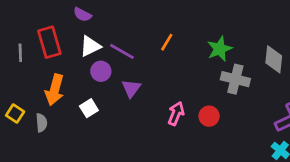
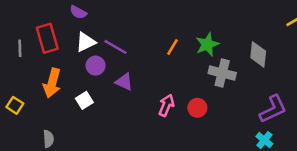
orange line: (167, 42) -> (173, 47), moved
purple triangle: (131, 88) -> (124, 82), turned -42
gray semicircle: (41, 123) -> (48, 139), moved

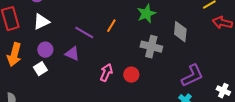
green star: (207, 44) -> (146, 14), moved
purple line: (115, 47) -> (84, 33), moved
purple circle: (96, 66) -> (45, 50), moved

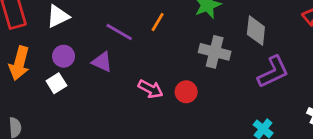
pink arrow: (106, 73) -> (150, 89), turned 96
purple L-shape: (192, 76) -> (273, 72), moved

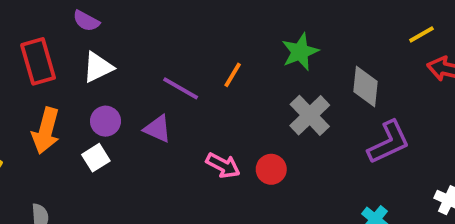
gray cross: (215, 52) -> (310, 115), turned 32

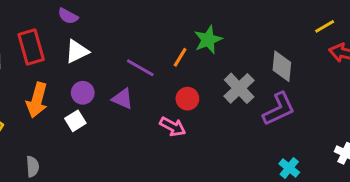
green star: (300, 52) -> (208, 40), moved
purple L-shape: (389, 142) -> (279, 109), moved
red circle: (271, 169) -> (187, 99), moved

